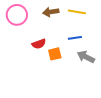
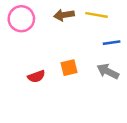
blue line: (75, 38) -> (112, 43), moved
red semicircle: (39, 44) -> (36, 76), moved

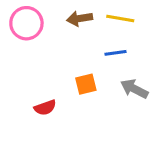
blue line: (112, 43) -> (116, 53), moved
red semicircle: (36, 76) -> (45, 108), moved

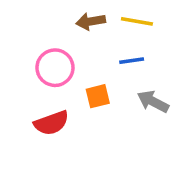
pink circle: (26, 23) -> (55, 68), moved
red semicircle: (45, 108) -> (51, 123), size x1.4

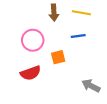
brown arrow: (91, 21) -> (54, 13), turned -84
gray arrow: (153, 102) -> (91, 86), moved

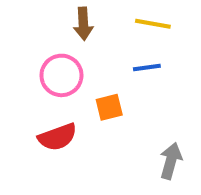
brown arrow: (54, 13) -> (83, 24), moved
gray arrow: (91, 86) -> (171, 161), turned 78

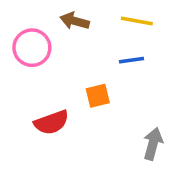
brown arrow: (83, 24) -> (75, 21), turned 108
pink circle: (61, 75) -> (32, 48), moved

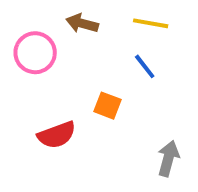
blue line: (132, 60) -> (145, 66), turned 60
orange square: (98, 96) -> (108, 106), turned 35

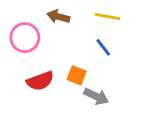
red semicircle: (57, 135) -> (40, 81), moved
gray arrow: (168, 158) -> (96, 96), moved, turned 100

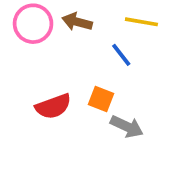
pink circle: (25, 38) -> (33, 24), moved
blue line: (103, 47) -> (121, 55), moved

